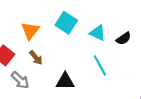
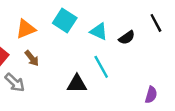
orange triangle: (30, 31) -> (26, 29), turned 30
black triangle: (65, 81) -> (77, 84), moved

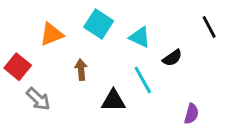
black semicircle: (127, 38) -> (172, 58), moved
brown arrow: (32, 58) -> (81, 70), moved, turned -147
purple semicircle: (151, 95) -> (191, 114), moved

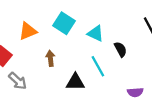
black semicircle: (172, 58) -> (121, 49), turned -84
purple semicircle: (191, 114) -> (135, 92), turned 70

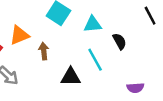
orange triangle: (28, 31) -> (19, 35), moved
cyan triangle: (96, 33) -> (93, 24), turned -30

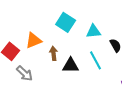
black triangle: (71, 77) -> (71, 65), moved

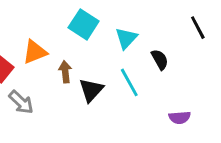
cyan triangle: (94, 31) -> (126, 38), turned -42
black triangle: (71, 65) -> (91, 90), turned -48

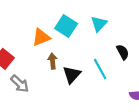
cyan triangle: (126, 38) -> (99, 24), moved
orange triangle: (35, 52) -> (41, 37), moved

